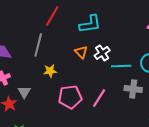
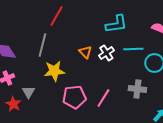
cyan L-shape: (90, 24) -> (116, 24), moved
cyan line: (121, 66) -> (133, 49), moved
yellow star: (50, 71) -> (54, 71), size x1.5

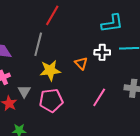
orange triangle: (85, 52) -> (81, 63), moved
white cross: (106, 53) -> (102, 52), turned 35
pink pentagon: (74, 97) -> (51, 100), moved

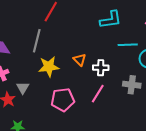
white cross: (102, 52) -> (101, 68), moved
pink pentagon: (51, 100) -> (63, 100), moved

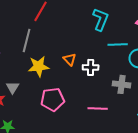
cyan L-shape: (111, 20) -> (101, 19), turned -60
pink line: (98, 94) -> (98, 108), moved, turned 60

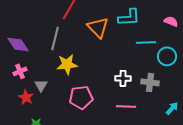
cyan L-shape: (101, 19) -> (129, 17), turned 65
orange triangle: (70, 59) -> (98, 27), moved, size x1.6
white cross: (91, 67) -> (123, 78), moved

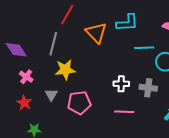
pink cross: (20, 71) -> (26, 77), moved, turned -32
gray triangle: (41, 85) -> (51, 95), moved

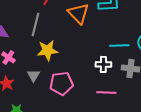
cyan line: (144, 48) -> (119, 45), moved

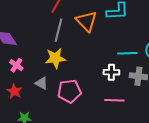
gray line: (35, 24) -> (58, 30), moved
gray triangle: (33, 75) -> (41, 83), turned -32

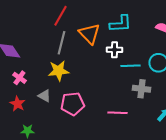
white cross: (111, 72) -> (114, 50), moved

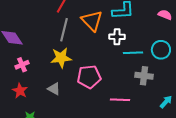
pink cross: (19, 78) -> (22, 65), turned 32
gray triangle: (44, 96) -> (54, 89), moved
pink pentagon: (72, 104) -> (89, 77), moved

